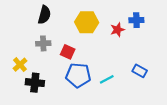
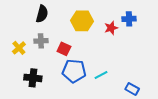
yellow cross: (20, 65) -> (19, 48), moved
blue rectangle: (140, 71) -> (132, 89), moved

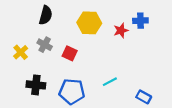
gray cross: (41, 41) -> (45, 45), turned 32
blue pentagon: (74, 71) -> (72, 91), moved

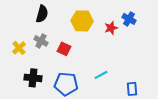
blue cross: (140, 21) -> (129, 19), turned 32
blue rectangle: (144, 97) -> (132, 89), turned 56

